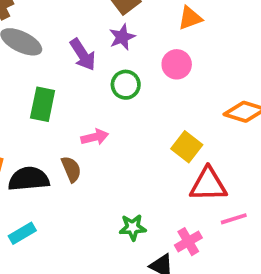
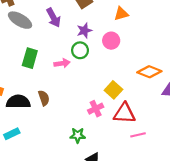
purple star: (122, 37) -> (84, 31), moved
purple arrow: (83, 55) -> (53, 18), moved
pink arrow: (95, 137) -> (62, 63), moved
pink cross: (188, 242) -> (96, 109), moved

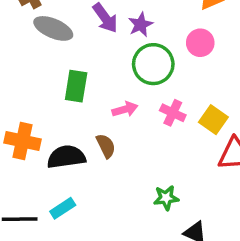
purple star: (84, 31) -> (140, 25), moved
green circle: (80, 50) -> (153, 64), size x1.5
pink arrow: (62, 63) -> (125, 109), moved
pink cross: (96, 109) -> (173, 113), moved, turned -32

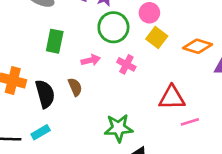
yellow square: (213, 120) -> (157, 38), moved
black semicircle: (66, 157) -> (45, 94), turned 80
green star: (166, 198) -> (119, 128), size x1.5

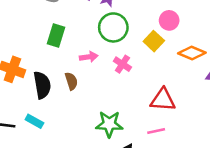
pink circle: (149, 13) -> (169, 20), moved
pink line: (190, 122) -> (156, 131), moved
cyan rectangle: (41, 132) -> (34, 121), turned 54

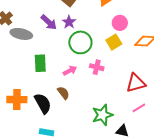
yellow square: (154, 41) -> (114, 42), turned 35

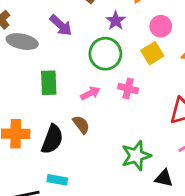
purple star: (69, 22) -> (116, 21), moved
black semicircle: (43, 103) -> (52, 139), turned 50

